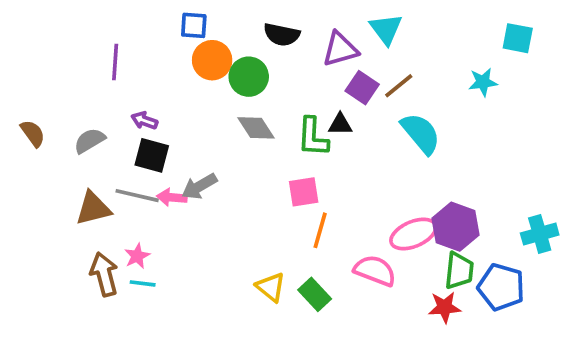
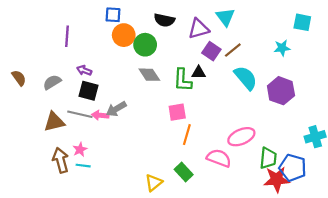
purple hexagon: (455, 227) -> (281, 91), moved
yellow triangle: (271, 287) -> (154, 183), moved, turned 42
red star: (445, 307) -> (277, 179), moved, size x1.4

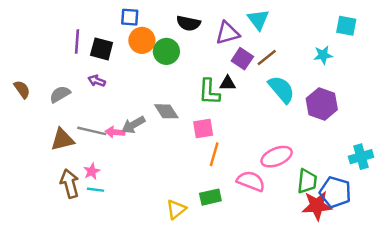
gray diamond: (149, 75) -> (166, 111), moved
black square: (88, 91) -> (102, 49), moved
green rectangle: (184, 172) -> (210, 197), turned -60

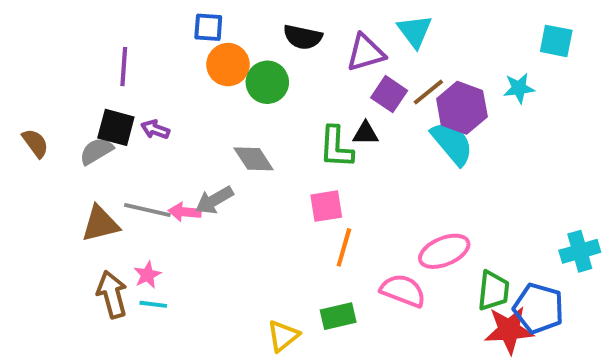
black square: (102, 49) -> (116, 127), moved
purple hexagon: (322, 104) -> (462, 108), moved
gray diamond: (166, 111) -> (254, 159), moved

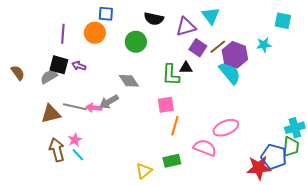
orange circle: (228, 65) -> (95, 33), moved
green trapezoid: (493, 291) -> (291, 147), moved
cyan line: (153, 304) -> (78, 155), turned 40

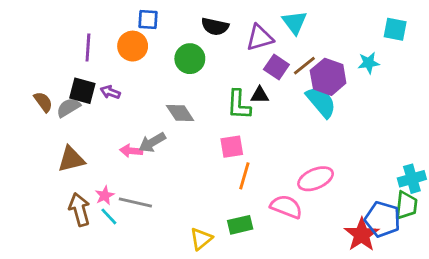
brown semicircle: (18, 73) -> (43, 102), moved
gray line: (75, 107) -> (135, 202), moved
red star: (259, 168) -> (362, 235), turned -30

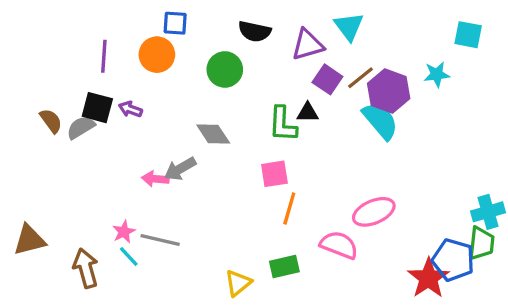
brown triangle: (71, 159) -> (29, 240), moved
brown arrow: (80, 209) -> (86, 268), moved

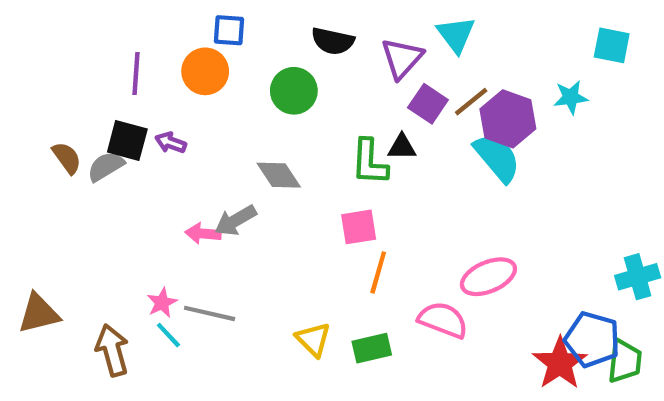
purple triangle: (308, 45) -> (402, 58), turned -32
green trapezoid: (481, 243) -> (625, 361), moved
yellow triangle: (238, 283) -> (313, 339), moved, turned -36

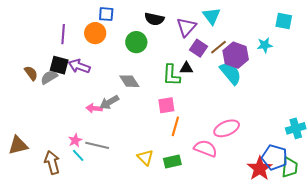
purple arrow: (171, 143) -> (79, 66), size x1.5

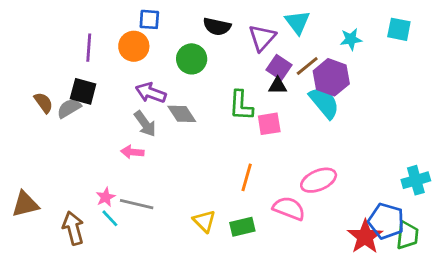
cyan star: (265, 45) -> (351, 39), moved
purple arrow: (79, 66) -> (151, 93), moved
black triangle: (186, 68) -> (278, 86), moved
gray arrow: (109, 102) -> (145, 124), moved, turned -96
pink square: (166, 105) -> (269, 124), moved

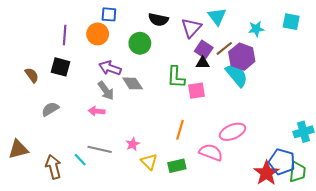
gray semicircle: (69, 108) -> (50, 109), moved
pink star: (106, 197) -> (133, 144), moved

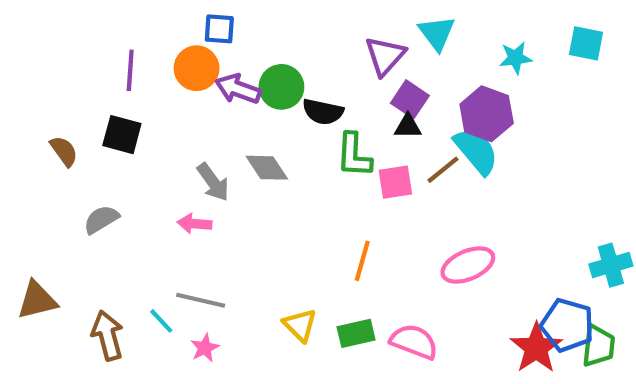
black semicircle: (158, 20) -> (323, 112), moved
brown line: (224, 48) -> (443, 170), moved
purple arrow: (110, 68) -> (238, 89), moved
pink star: (133, 144) -> (205, 348), moved
pink semicircle: (211, 152) -> (414, 342), moved

